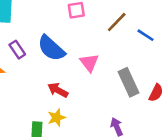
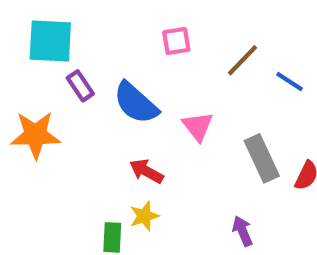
purple rectangle: (17, 50) -> (80, 86), moved

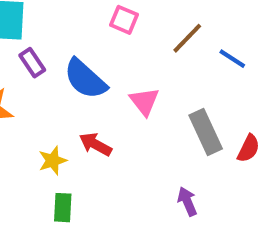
pink square: (176, 41) -> (124, 20), turned 32
yellow star: (144, 216) -> (53, 161), moved

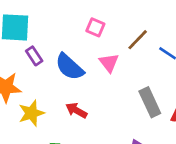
pink triangle: (144, 101) -> (109, 63), moved
yellow star: (53, 161) -> (31, 113), moved, size x1.4

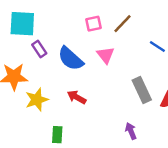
pink square: (95, 27) -> (93, 24), turned -35
brown line: (138, 40) -> (122, 24), moved

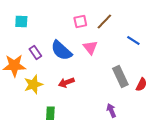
cyan square: (22, 24) -> (21, 22), size x0.6
purple rectangle: (39, 49) -> (35, 53), moved
red arrow: (77, 97) -> (66, 83), turned -49

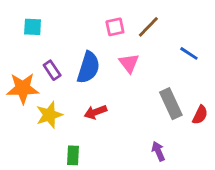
blue semicircle: (61, 51) -> (88, 67), turned -115

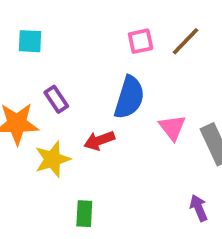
pink triangle: (129, 63) -> (172, 127), moved
blue semicircle: (88, 67) -> (129, 97), moved
red arrow: (95, 112) -> (99, 141), moved

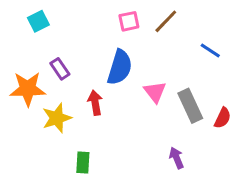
cyan square: (30, 41) -> (38, 21), turned -30
red arrow: (99, 141) -> (95, 103), turned 100

